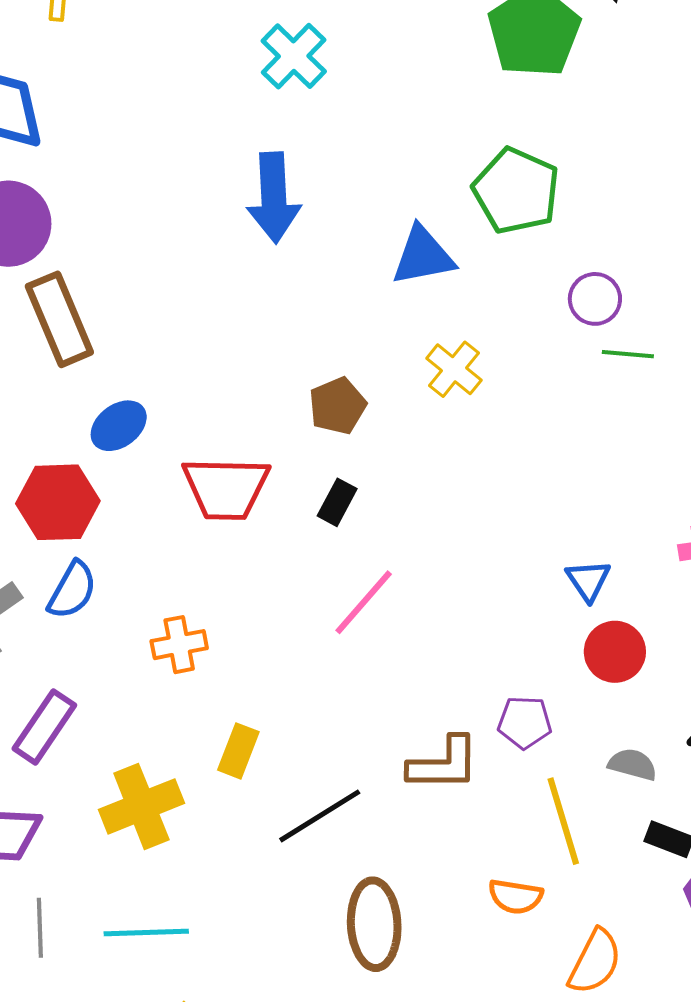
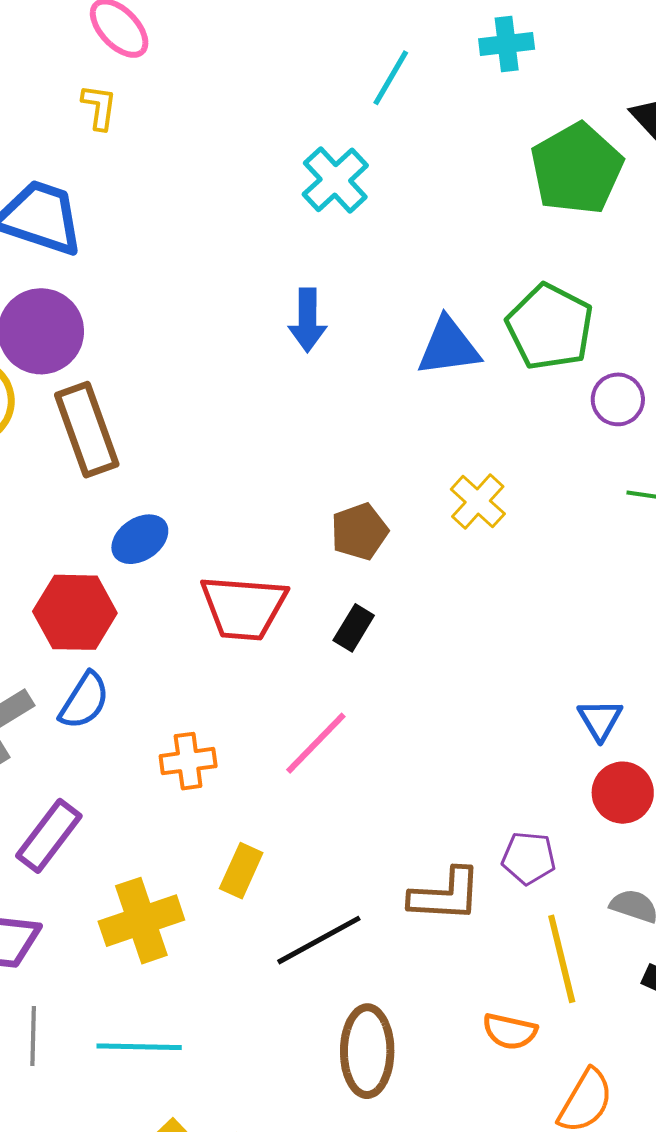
blue arrow: (274, 198) -> (307, 320), size x0.7
blue triangle: (423, 256) -> (449, 347), moved
purple circle: (595, 299) -> (618, 399), moved
pink line: (364, 602) -> (316, 743), moved

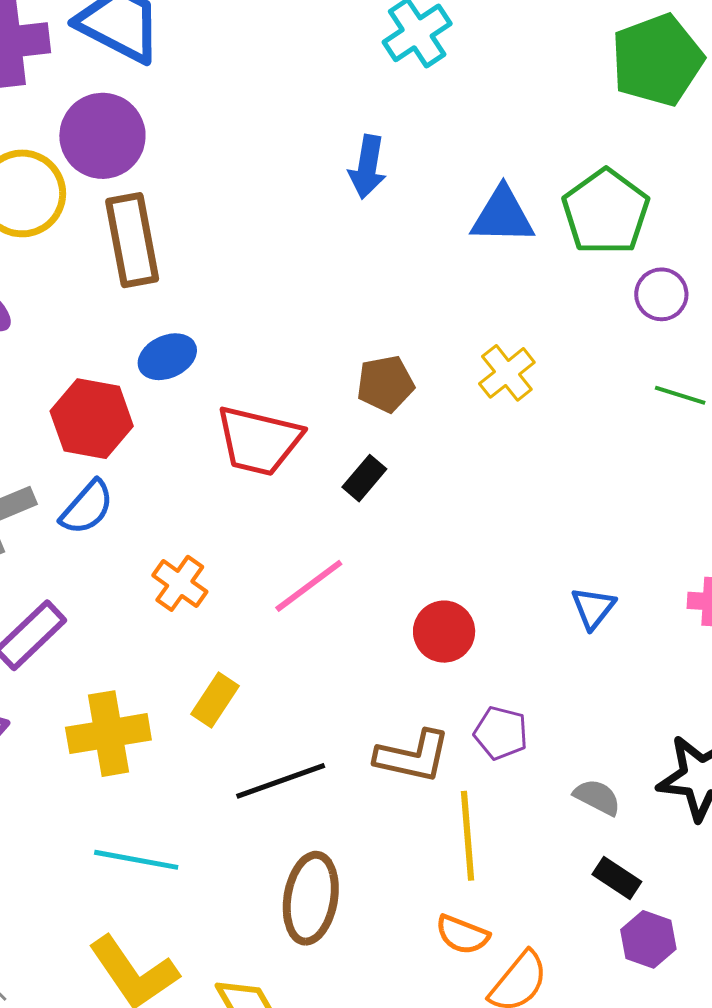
orange cross: (188, 761) -> (180, 583), turned 34
red circle: (623, 793) -> (444, 632), moved
yellow line: (562, 959) -> (468, 836), moved
orange semicircle: (510, 1031) -> (462, 935), moved
cyan line: (139, 1047) -> (136, 860), moved

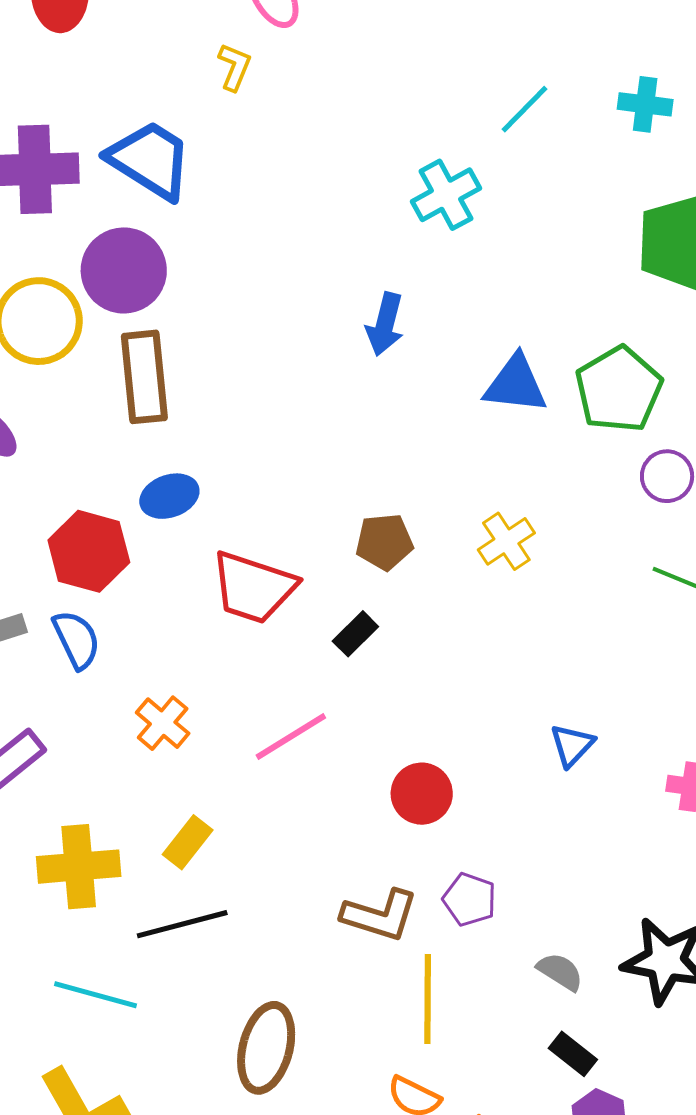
blue semicircle: (87, 507) -> (76, 639), turned -72
blue triangle: (593, 608) -> (572, 745), moved
black line: (281, 781) -> (182, 924), moved

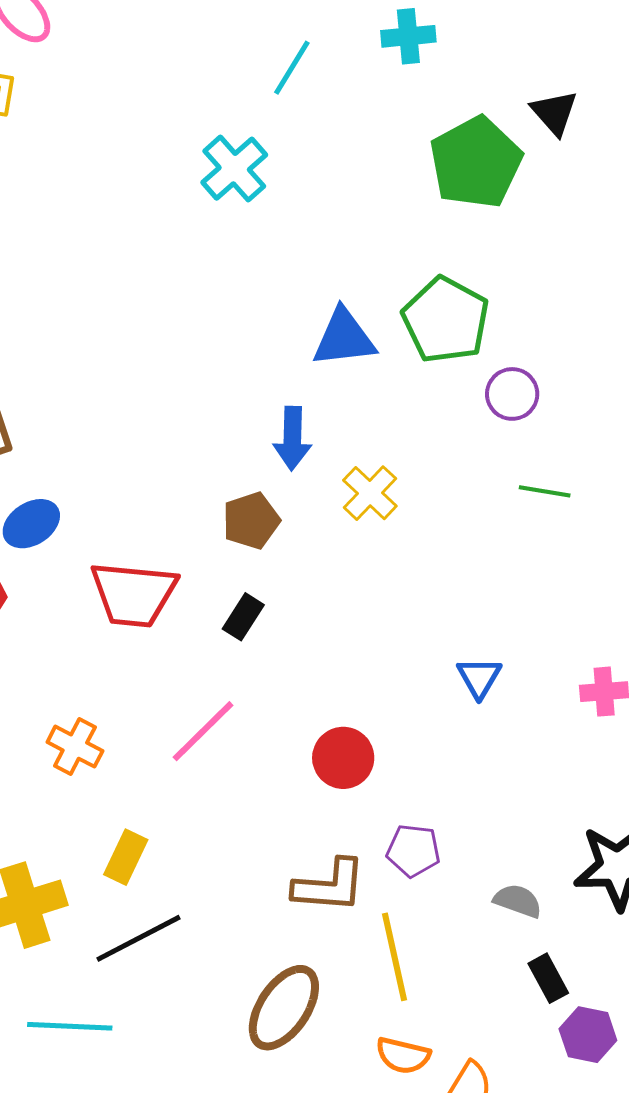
blue arrow: (385, 324) -> (292, 438), moved
brown ellipse: (266, 1048) -> (284, 1008), moved, turned 32
black rectangle: (573, 1054) -> (548, 978), turned 36

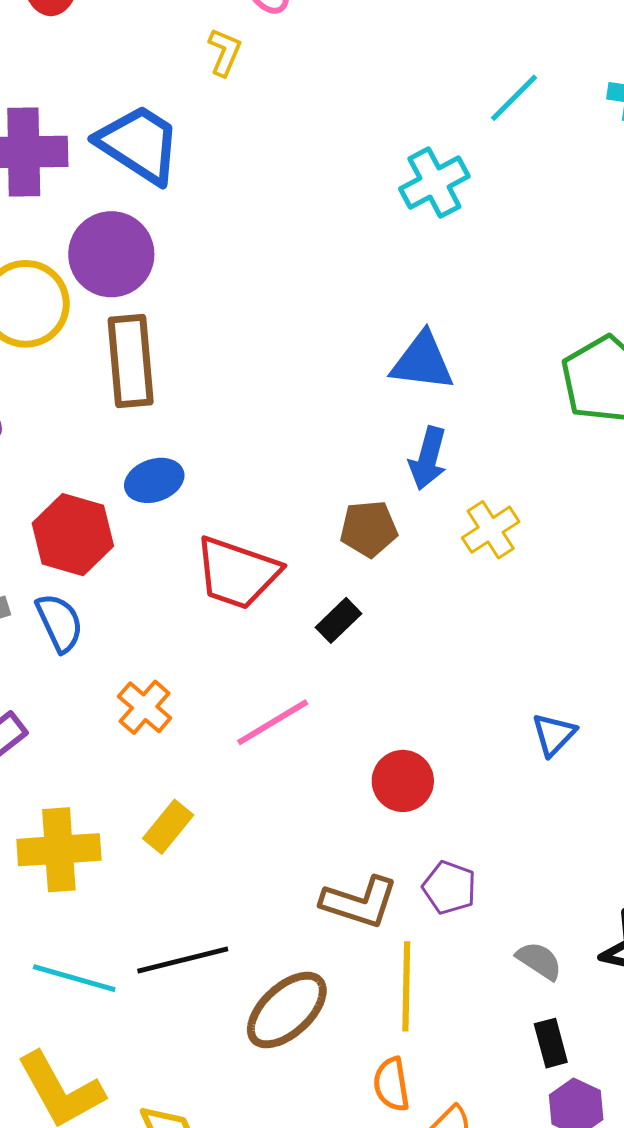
blue triangle: (344, 338) -> (422, 362), moved
black line: (139, 938) -> (183, 960), moved
orange semicircle: (403, 1055) -> (391, 1084), turned 54

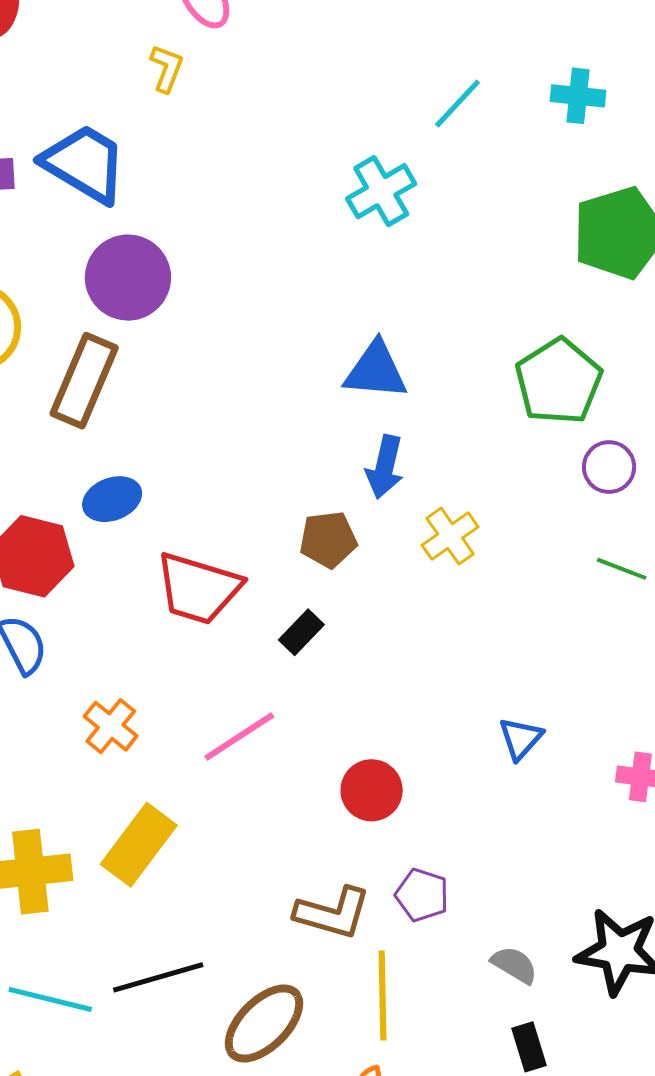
purple circle: (111, 254) -> (128, 278), moved
brown rectangle: (131, 361) -> (84, 381), turned 30
yellow rectangle: (168, 827) -> (139, 845), size x1.5

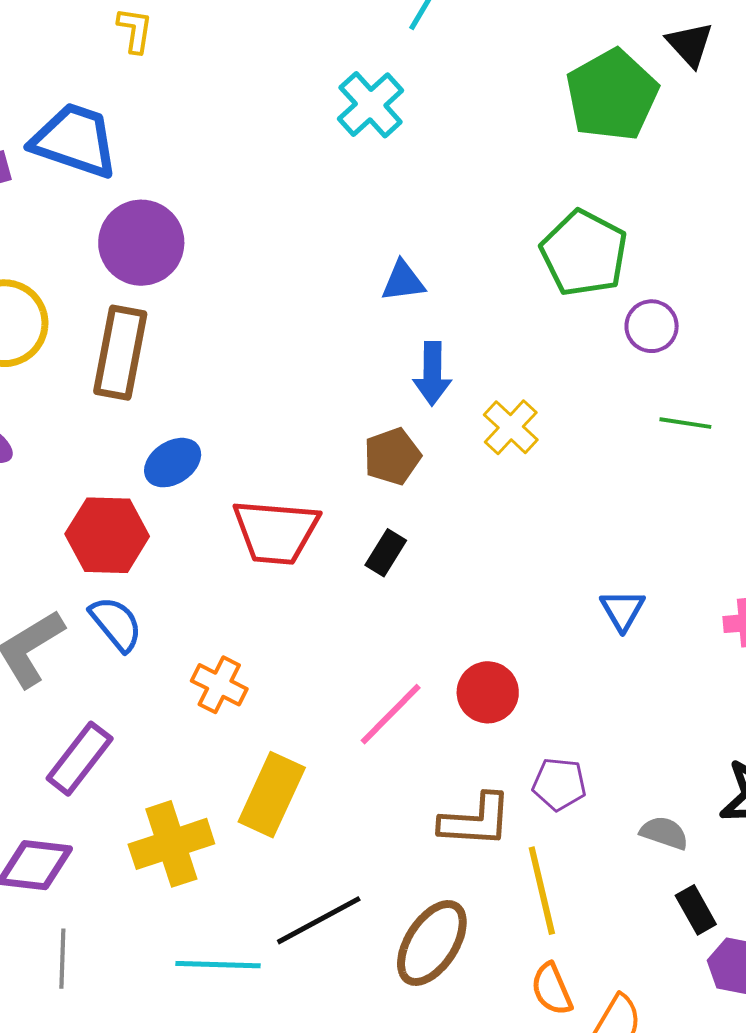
blue triangle: (376, 371) -> (403, 281), size x0.7
pink line: (239, 736) -> (391, 714), moved

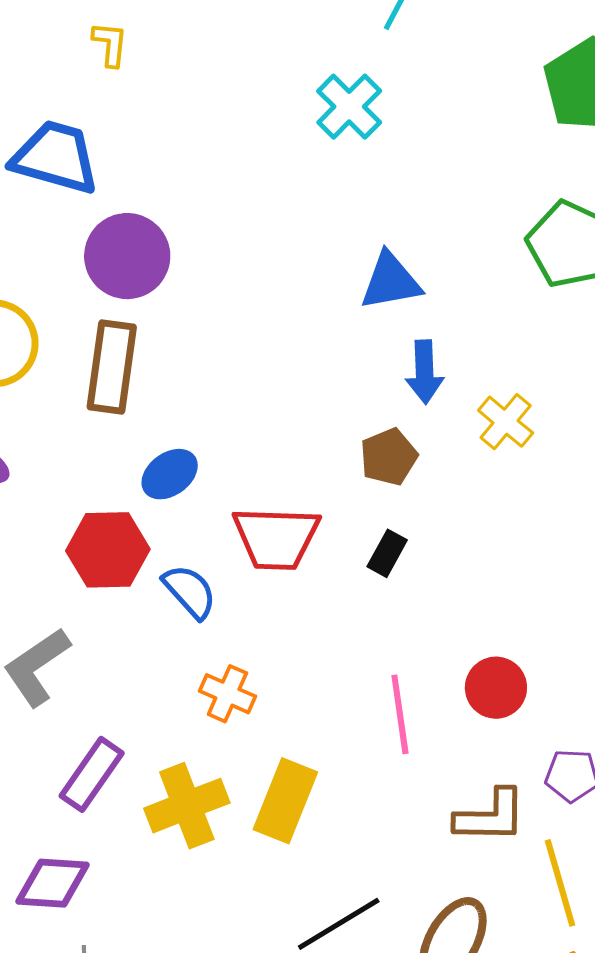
blue triangle: (403, 281) -> (391, 281), size x1.4
blue semicircle: (116, 624) -> (190, 591), moved
pink line: (391, 714) -> (400, 714), turned -50
yellow cross: (171, 844) -> (187, 806), moved

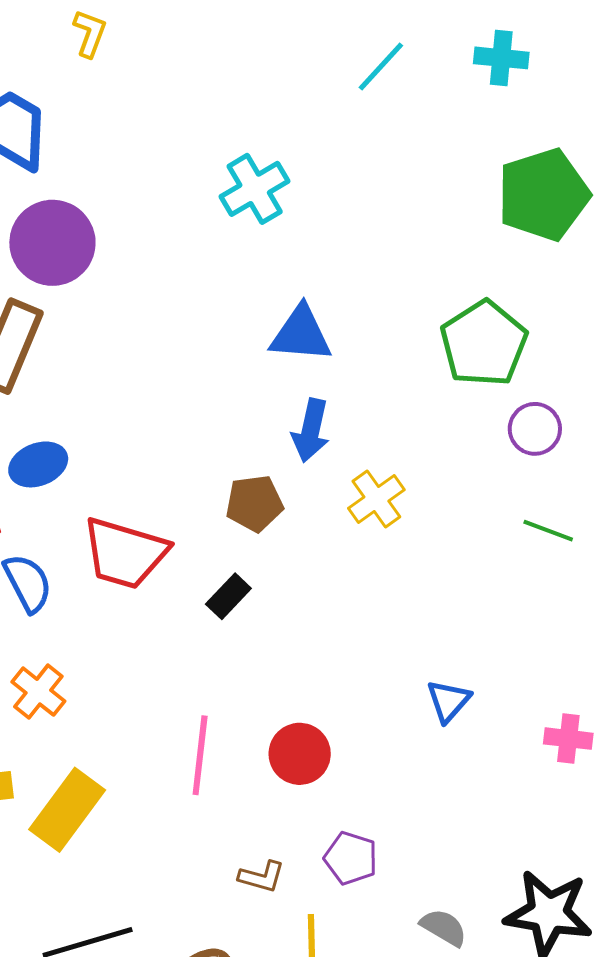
cyan cross: (349, 107) -> (255, 189), moved
brown L-shape: (490, 816) -> (262, 877), size x0.6

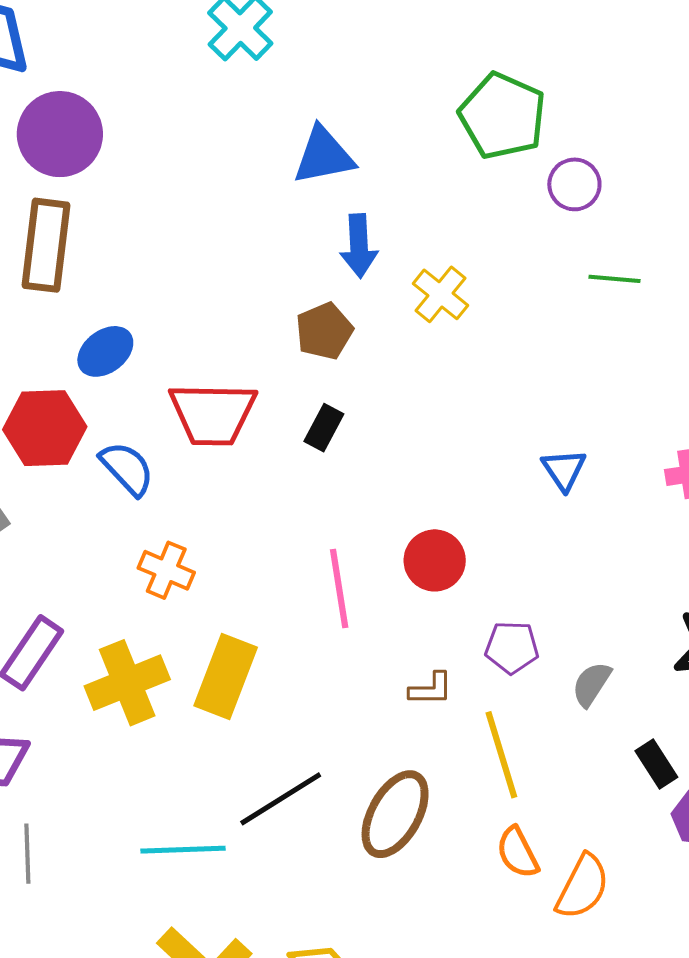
gray semicircle: (444, 927) -> (591, 684), moved, turned -72

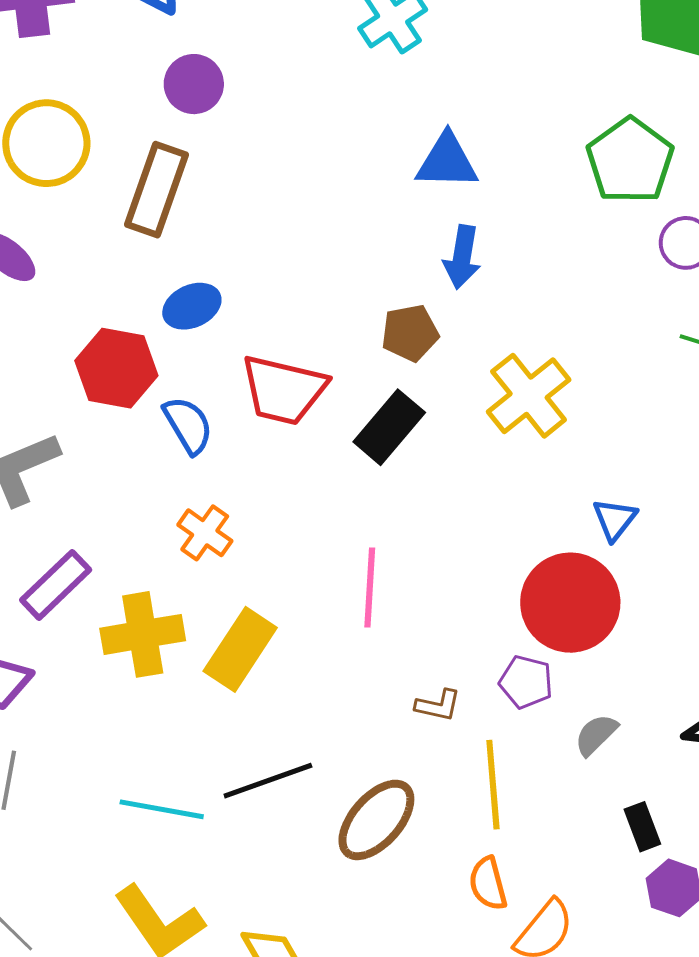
purple circle: (60, 134) -> (194, 84), size x0.7
yellow cross: (441, 294) -> (529, 396), moved, size x1.5
black rectangle: (324, 428) -> (389, 427), size x1.6
red circle: (435, 560) -> (570, 603), moved, size x1.6

